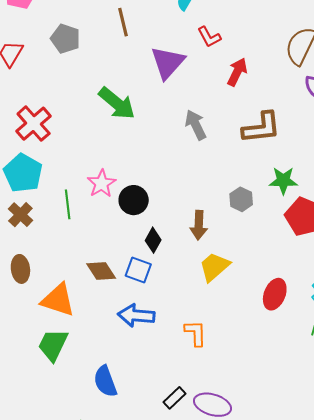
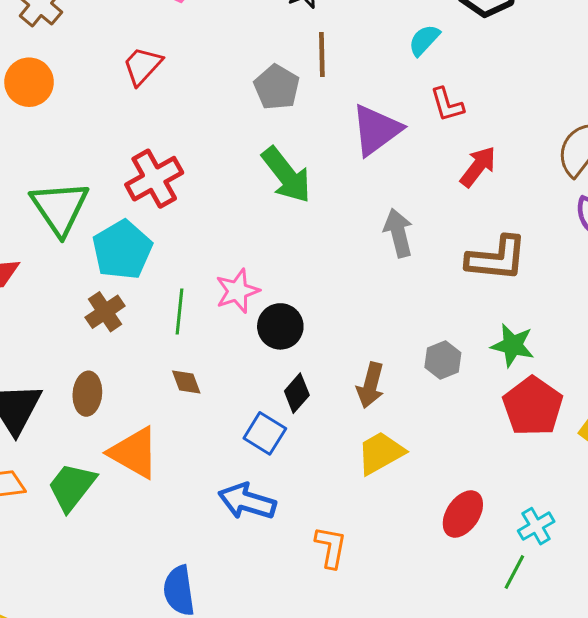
gray pentagon: (65, 39) -> (277, 87), moved
brown diamond: (101, 271) -> (186, 382), moved, size x0.7
green trapezoid: (53, 345) -> (72, 487), moved

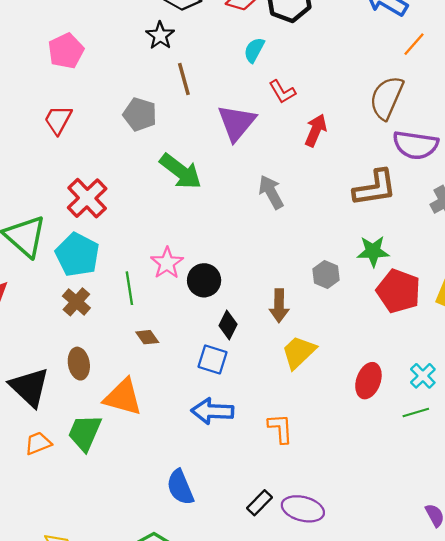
gray pentagon: (277, 87) -> (140, 114), moved
brown L-shape: (497, 258) -> (375, 188), moved
green line: (514, 572) -> (416, 413), turned 60

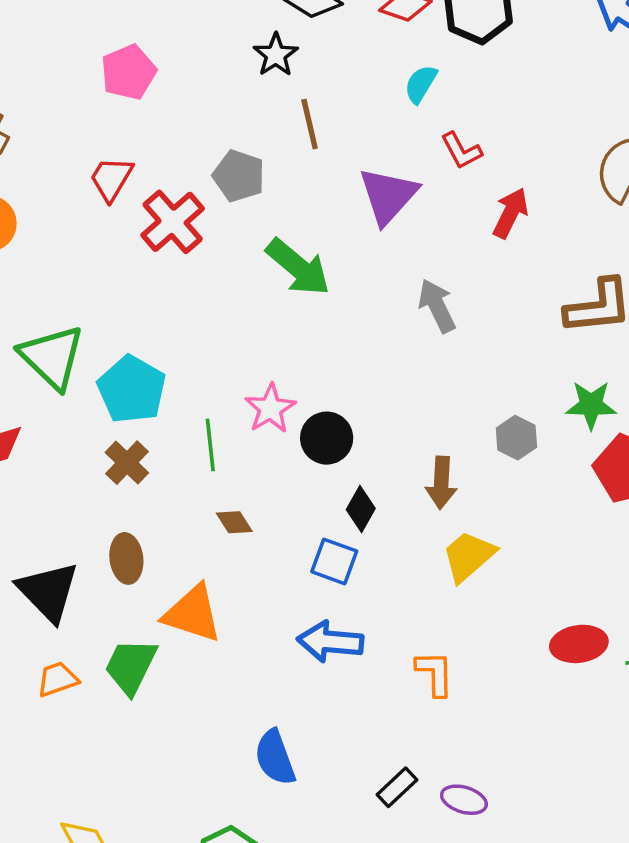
red cross: (87, 198) -> (173, 222), moved
red ellipse: (368, 381) -> (579, 644), moved, turned 60
purple ellipse: (303, 509) -> (464, 800), size x0.7

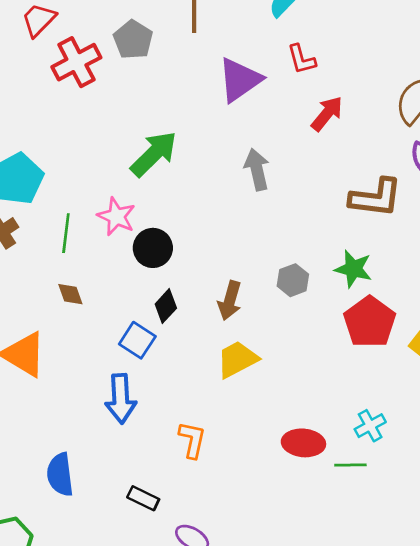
green arrow: (298, 267) -> (154, 154), moved, turned -98
pink star: (270, 408) -> (116, 216), turned -30
blue arrow: (330, 642) -> (121, 399), turned -111
black rectangle: (397, 787) -> (143, 498), moved, turned 56

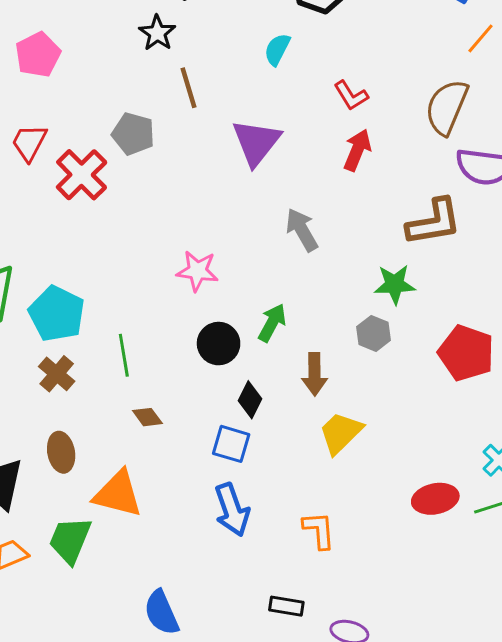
red L-shape: (301, 59) -> (351, 95), moved
green arrow: (154, 154) -> (272, 323), moved, size x0.7
pink star: (116, 216) -> (197, 271), moved
green star: (353, 269) -> (395, 284), moved
blue semicircle: (60, 474) -> (161, 613), moved

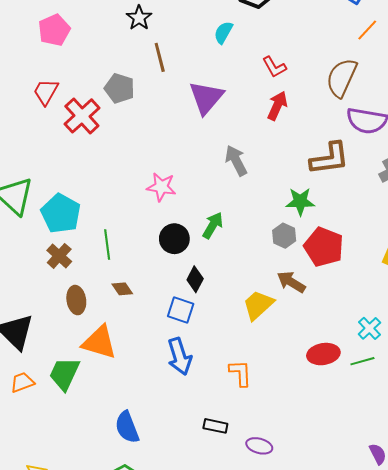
red pentagon: (466, 353) -> (324, 247), moved
brown arrow: (315, 374) -> (291, 282), moved, turned 120
brown ellipse: (61, 452) -> (76, 300), moved

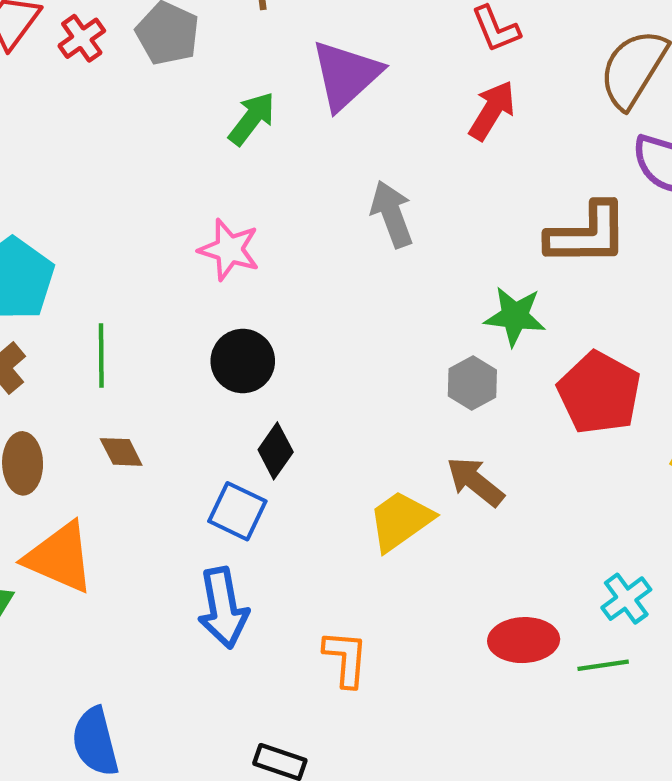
red cross: (82, 116) -> (82, 38), moved, size x0.6
green arrow: (213, 225) -> (252, 119), moved
red pentagon: (324, 247) -> (599, 393), moved

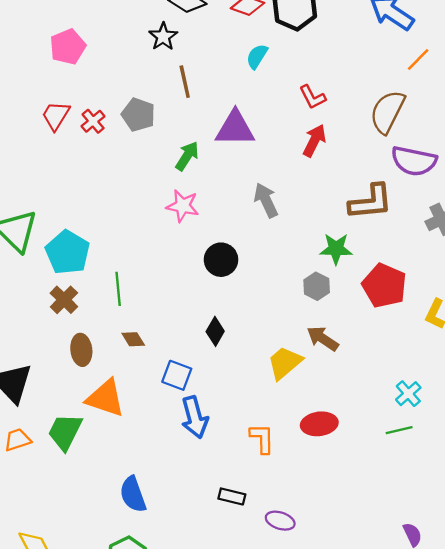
purple triangle: (346, 75) -> (235, 129), turned 48
pink star: (229, 250) -> (183, 206), moved
black circle: (243, 361) -> (221, 260), moved
blue square: (237, 511) -> (177, 375), moved
red ellipse: (524, 640) -> (319, 424), moved

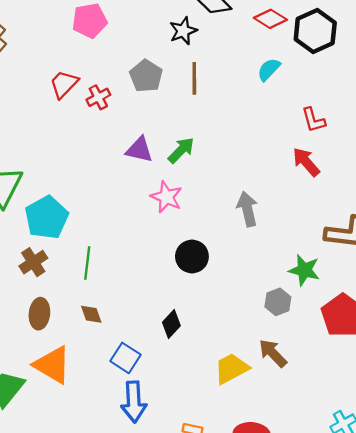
gray pentagon: (138, 115) -> (146, 76), moved
purple triangle: (235, 129) -> (139, 150), moved, size x0.7
red arrow: (314, 141) -> (306, 162), turned -80

